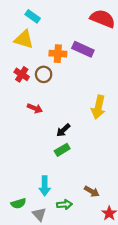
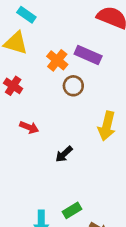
orange cross: (58, 54) -> (57, 60), turned 35
brown circle: (44, 74) -> (73, 86), moved
green rectangle: (62, 150) -> (72, 210), moved

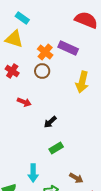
brown circle: (73, 86) -> (42, 71), moved
yellow arrow: (107, 126) -> (82, 82), moved
green rectangle: (72, 210) -> (56, 148), moved

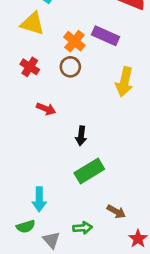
black arrow: (50, 122) -> (81, 136), turned -40
green rectangle: (56, 148) -> (89, 171), size x1.5
cyan arrow: (33, 173) -> (39, 199), moved

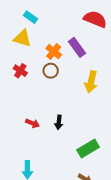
purple rectangle: (106, 36) -> (77, 47), turned 30
red arrow: (46, 109) -> (32, 123), moved
green rectangle: (89, 171) -> (88, 149), moved

